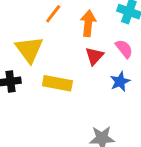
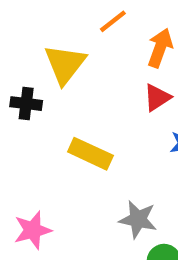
yellow rectangle: (57, 83) -> (90, 154), moved

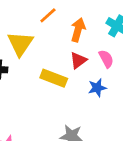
yellow rectangle: (90, 154) -> (54, 78), moved

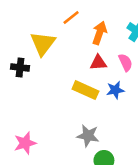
red triangle: (78, 60) -> (98, 63), turned 30
yellow rectangle: (54, 78) -> (85, 90), moved

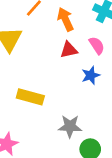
orange arrow: (100, 33) -> (65, 19), turned -35
yellow rectangle: (85, 90) -> (30, 97), moved

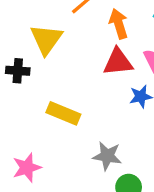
red triangle: (69, 50) -> (118, 62), size x1.4

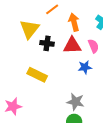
black cross: (18, 71) -> (47, 43), moved
gray star: (107, 156) -> (76, 102), moved

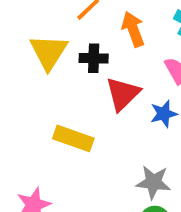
black cross: (47, 43) -> (94, 58), moved
red triangle: (72, 45) -> (123, 94), moved, turned -36

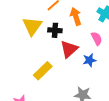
yellow rectangle: (73, 138) -> (43, 71), turned -66

